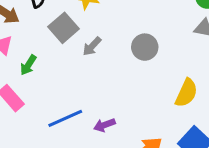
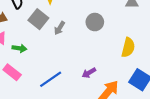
green arrow: (28, 65) -> (19, 48), turned -104
purple arrow: (104, 125) -> (89, 73), moved

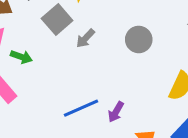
purple arrow: (89, 73) -> (116, 112), turned -40
blue line: (51, 79) -> (81, 108), moved

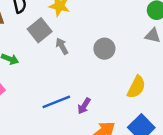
gray arrow: (86, 38) -> (62, 46), turned 105

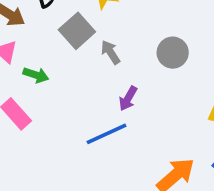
purple arrow: (84, 106) -> (128, 99), moved

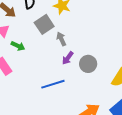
gray circle: (173, 53) -> (88, 64), moved
purple arrow: (128, 99) -> (68, 58), moved

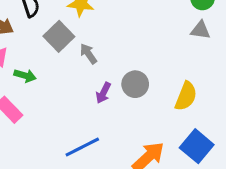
purple arrow: (68, 58) -> (103, 93), moved
blue line: (53, 84) -> (82, 147), moved

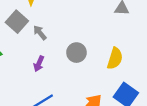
purple arrow: (103, 93) -> (39, 64), moved

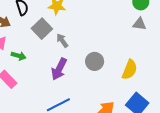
purple arrow: (39, 64) -> (59, 69), size x1.5

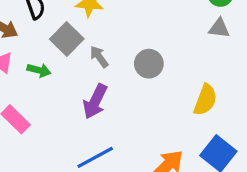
green arrow: (19, 56) -> (39, 70), moved
gray circle: (95, 61) -> (149, 64), moved

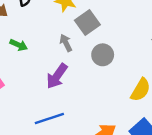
gray square: (67, 39) -> (87, 23), moved

